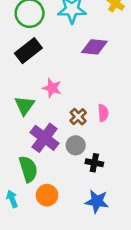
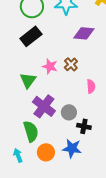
brown cross: (78, 117) -> (71, 64), moved
blue star: (97, 201) -> (72, 148), moved

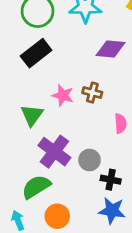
brown cross: (71, 64) -> (92, 93), turned -32
green semicircle: (31, 131) -> (36, 187), turned -105
blue star: (72, 148) -> (112, 211), moved

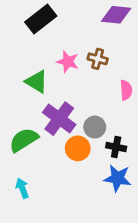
green triangle: (32, 115) -> (36, 82), turned -35
green semicircle: (36, 187) -> (24, 140), moved
orange circle: (57, 216) -> (78, 148), moved

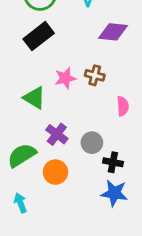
pink star: (68, 62) -> (65, 78), turned -30
purple cross: (59, 119) -> (57, 134), size x0.7
orange circle: (78, 148) -> (55, 172), moved

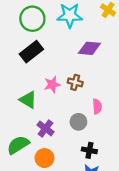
gray circle: (92, 143) -> (78, 122), moved

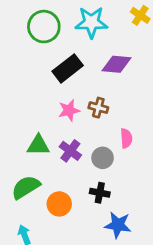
black rectangle: (31, 52) -> (68, 68), moved
green triangle: (28, 100) -> (38, 145), moved, turned -30
purple cross: (46, 128) -> (70, 151), moved
black cross: (89, 150) -> (100, 193), moved

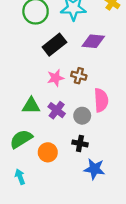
pink semicircle: (126, 138) -> (101, 100), size x1.5

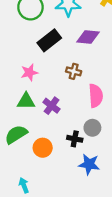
pink star: (56, 78) -> (29, 72), moved
gray circle: (82, 116) -> (92, 128), moved
cyan arrow: (20, 177) -> (24, 185), moved

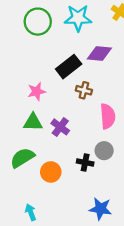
black rectangle: (49, 40) -> (69, 67), moved
blue star: (89, 164) -> (101, 209), moved

